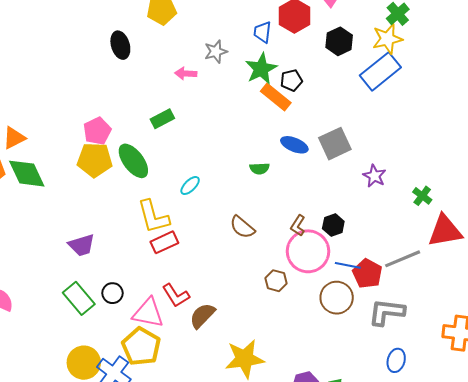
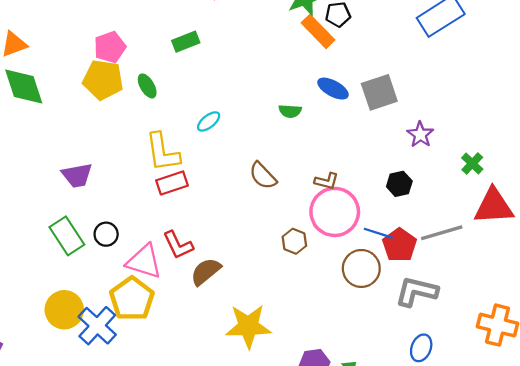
green ellipse: (133, 161) -> (147, 86), size x0.6
brown L-shape: (298, 225) -> (326, 181), turned -115
black hexagon: (333, 225) -> (399, 184), moved

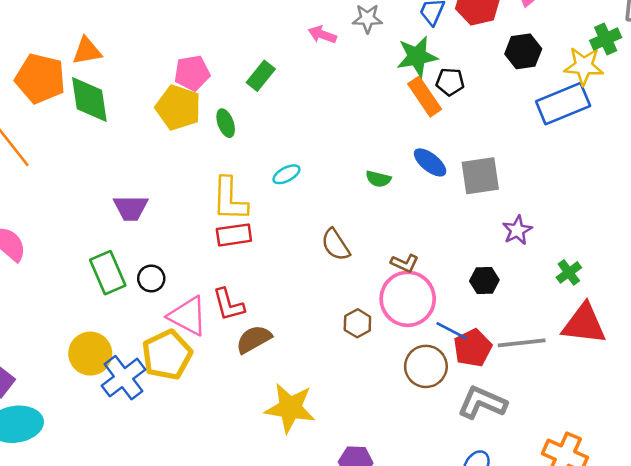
green rectangle: (186, 42) -> (261, 76), moved, turned -40

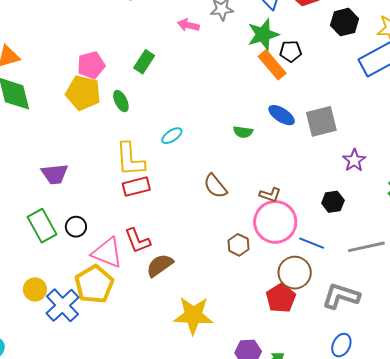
red pentagon: (473, 348) -> (281, 298), moved
yellow circle: (90, 354) -> (35, 289), size x0.7

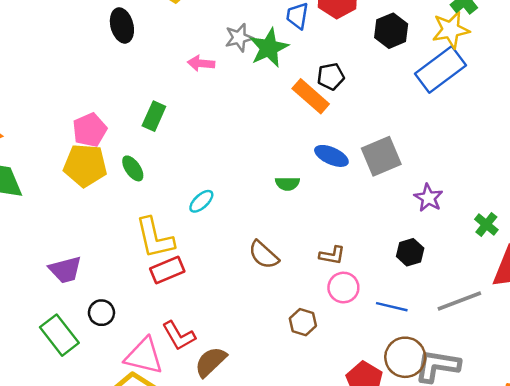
green star: (263, 34) -> (269, 48), moved
pink circle: (275, 222) -> (343, 288), size x0.6
black circle: (76, 227) -> (101, 313), moved
brown circle: (295, 273) -> (405, 357), moved

